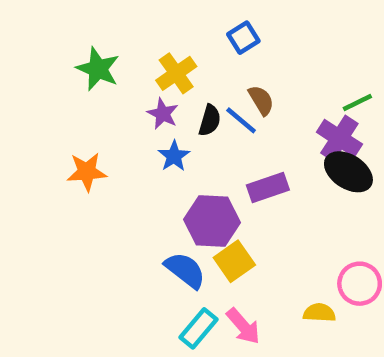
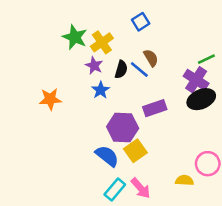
green star: (98, 69) -> (75, 37), moved
black ellipse: (348, 172) -> (201, 99), turned -56

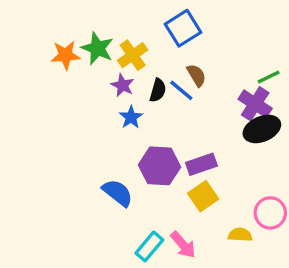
blue square: (141, 22) -> (183, 28), size x1.5
orange star: (50, 99) -> (65, 55), moved
purple rectangle: (155, 108) -> (201, 164), moved
yellow square: (135, 151) -> (203, 196), moved
blue semicircle: (107, 156) -> (118, 193), moved

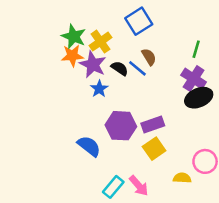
orange star: (65, 55) -> (72, 56), moved
green line: (269, 77) -> (196, 49), moved, turned -48
purple star: (123, 85) -> (93, 65), size x1.5
black semicircle: (158, 90) -> (120, 68), turned -72

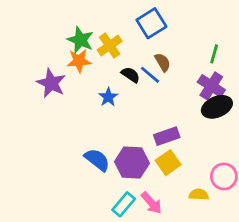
purple star: (93, 65) -> (51, 83), moved
purple hexagon: (121, 126) -> (132, 163), moved

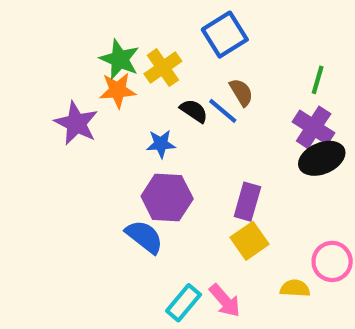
blue star: (108, 97) -> (161, 144), turned 30
purple rectangle: (167, 136) -> (247, 202), turned -55
purple hexagon: (132, 163) -> (167, 198), moved

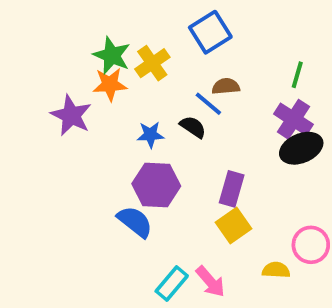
brown semicircle: (241, 92) -> (226, 86), turned -64
black semicircle: (194, 111) -> (193, 127), moved

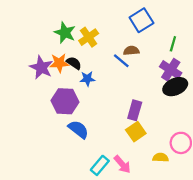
blue square: (210, 32) -> (141, 20), moved
orange star: (110, 84) -> (59, 63), moved
black semicircle: (193, 127) -> (74, 63), moved
purple hexagon: (156, 185) -> (65, 101), moved

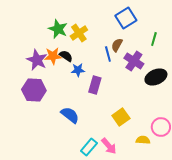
brown semicircle: (131, 51) -> (117, 45), turned -56
blue line: (121, 61) -> (108, 54), turned 35
purple cross: (171, 70) -> (134, 61), moved
purple hexagon: (65, 101) -> (34, 90), moved
purple rectangle: (135, 110) -> (95, 85), moved

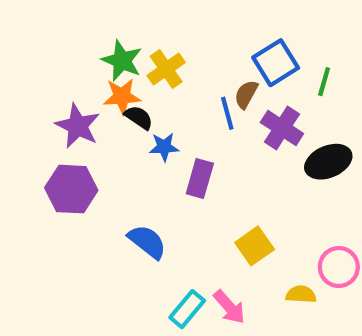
blue square: (126, 18) -> (276, 63), moved
orange star: (53, 56) -> (122, 96), moved

